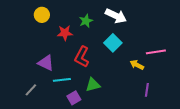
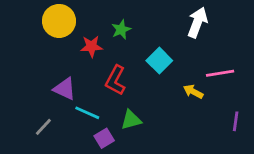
yellow circle: (42, 15) -> (59, 21), size x1.5
white arrow: (116, 16) -> (197, 22), moved, turned -95
cyan line: (62, 80) -> (87, 113), turned 30
purple line: (147, 90) -> (236, 121), moved

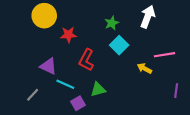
green star: (121, 29) -> (112, 23), moved

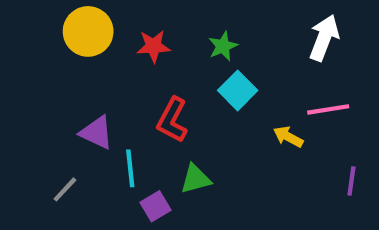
white arrow: (148, 17) -> (324, 38), moved
red star: (68, 35) -> (153, 46), moved
cyan line: (65, 84) -> (130, 168), turned 60

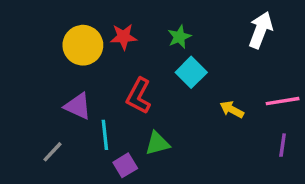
yellow circle: (88, 31) -> (83, 45), moved
pink line: (328, 109) -> (283, 101), moved

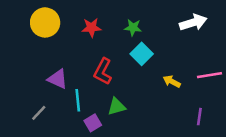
white arrow: (261, 30) -> (193, 22), turned 52
green star: (179, 37) -> (133, 28), turned 30
yellow circle: (83, 45) -> (45, 22), moved
purple line: (283, 145) -> (199, 117), moved

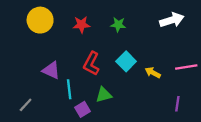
cyan square: (142, 54) -> (126, 61), moved
gray line: (39, 113) -> (26, 105), moved

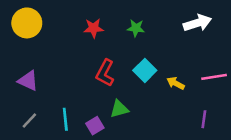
yellow circle: (40, 20) -> (27, 23), moved
purple triangle: (51, 70) -> (28, 81), moved
cyan line: (69, 89) -> (65, 119), moved

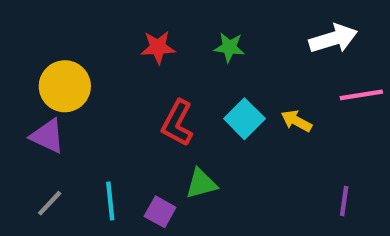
yellow circle: (27, 23) -> (65, 86), moved
pink line: (214, 77) -> (361, 95), moved
yellow arrow: (176, 83) -> (296, 121), moved
purple square: (95, 126) -> (160, 212), turned -30

